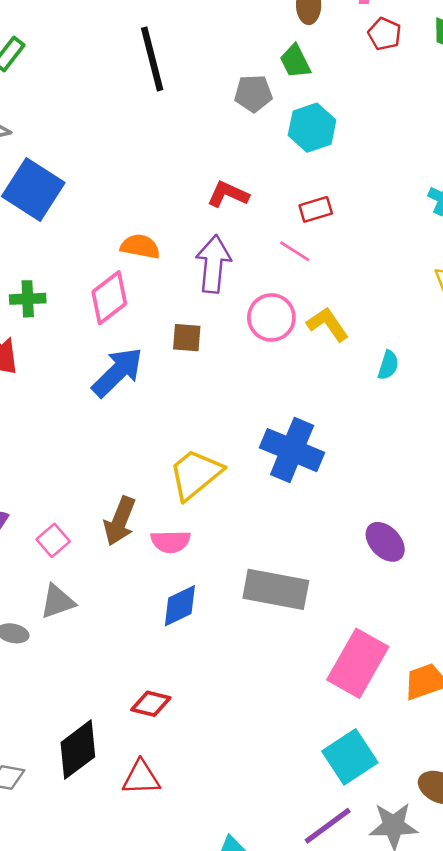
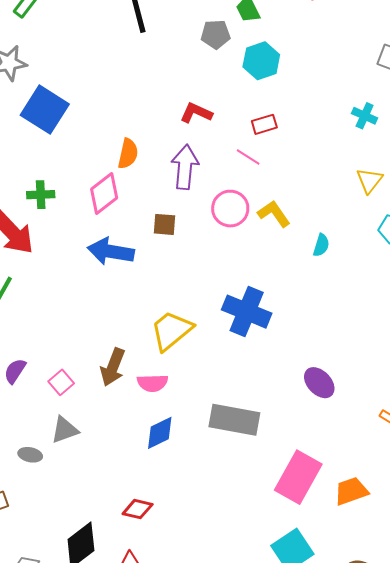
orange semicircle: (140, 246) -> (128, 154), turned 92
blue arrow: (117, 372) -> (111, 251), turned -126

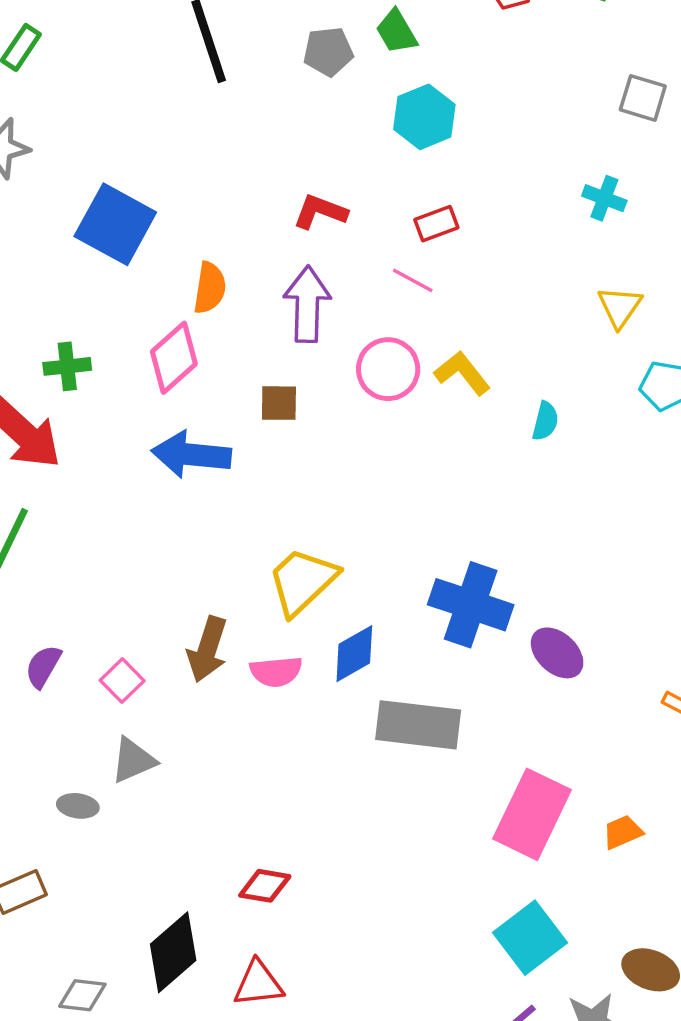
gray pentagon: (216, 34) -> (328, 51), moved
blue square: (45, 110) -> (115, 224), moved
blue cross: (247, 312) -> (471, 605), moved
blue diamond: (160, 433) -> (354, 654), moved
orange trapezoid: (351, 491) -> (623, 832), size x0.7

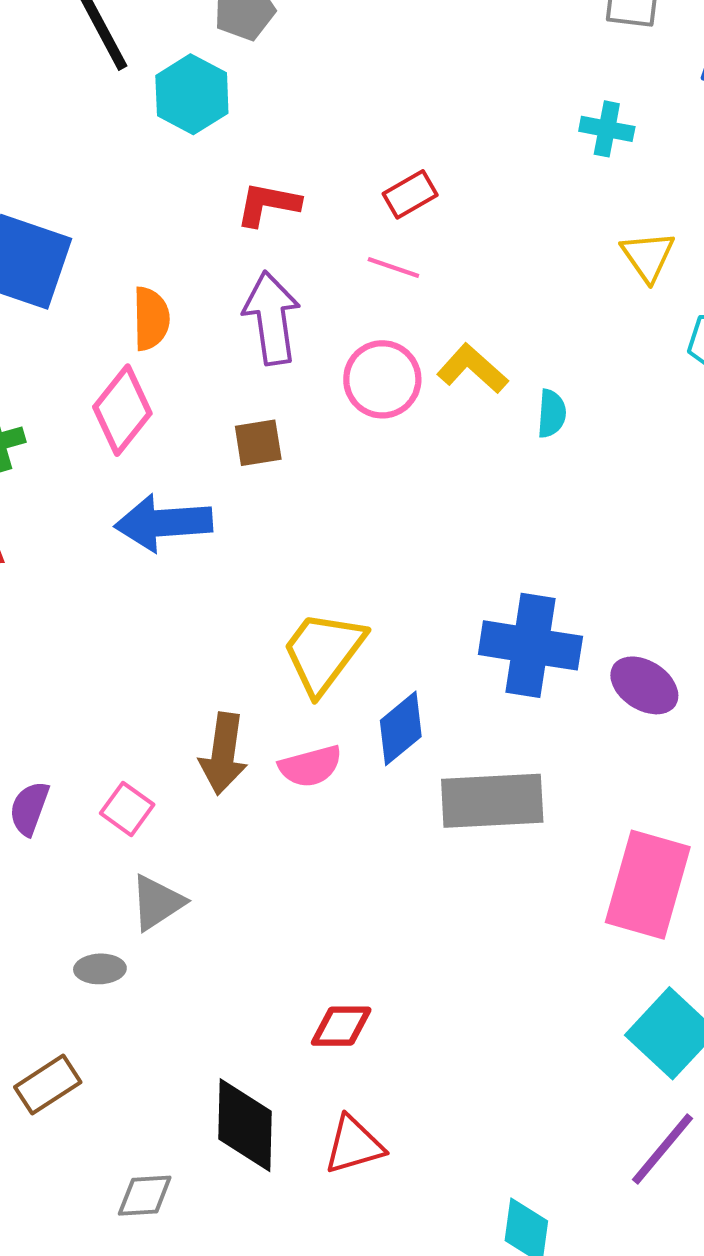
cyan hexagon: (424, 117) -> (192, 94), moved
cyan semicircle: (545, 421) -> (552, 414), moved
black diamond: (173, 952) -> (245, 1125), turned -38

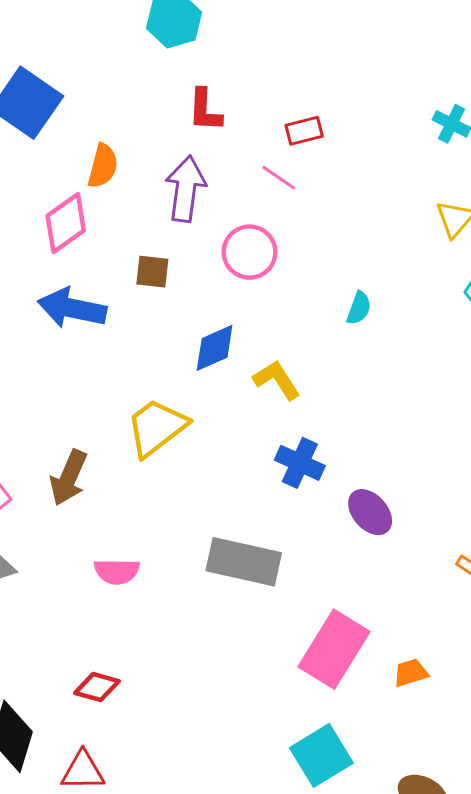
red L-shape: (268, 204) -> (205, 110), turned -114
yellow L-shape: (472, 369) -> (277, 380), moved
blue cross: (530, 645) -> (300, 463), size x0.7
blue diamond: (401, 728) -> (215, 348), moved
pink semicircle: (310, 766) -> (117, 571), moved

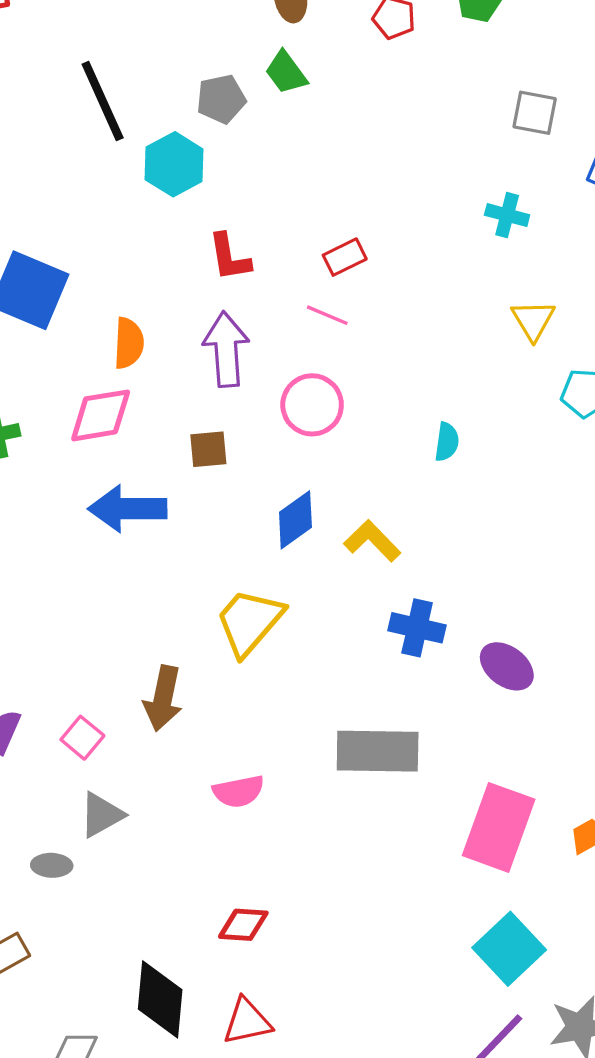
pink diamond: (66, 223) -> (101, 415), turned 38

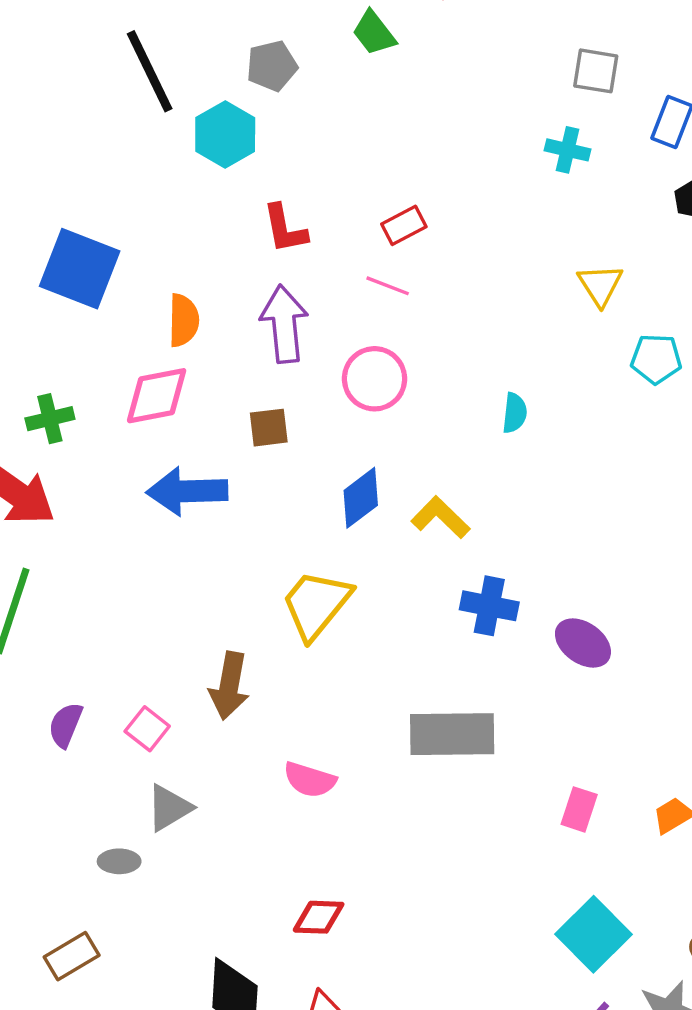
green trapezoid: (286, 72) -> (374, 33), moved
cyan cross: (507, 215) -> (567, 150), moved
pink semicircle: (238, 791) -> (310, 780), turned 30
pink rectangle: (499, 827) -> (579, 809), size x0.5

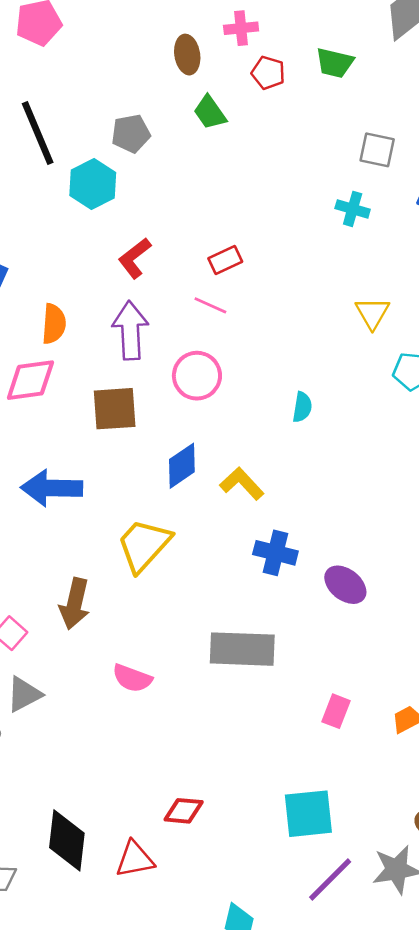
red L-shape: (285, 229) -> (135, 258), turned 60
brown square: (269, 428) -> (115, 409), size x1.5
blue arrow: (187, 491) -> (52, 488), moved
red diamond: (319, 917) -> (184, 811), moved
cyan square: (594, 934) -> (308, 814), moved, turned 36

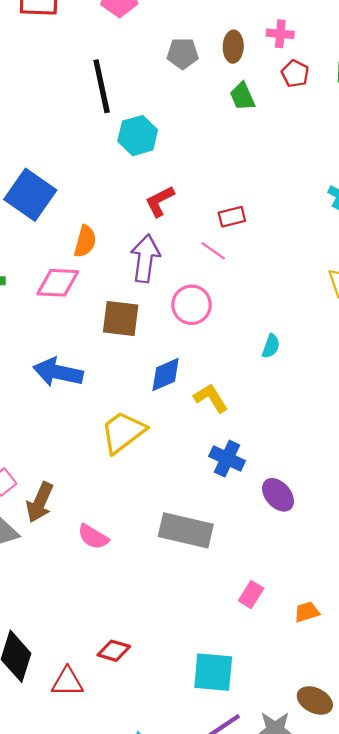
gray pentagon: (131, 134) -> (183, 53), moved
brown arrow: (75, 604) -> (40, 502), moved

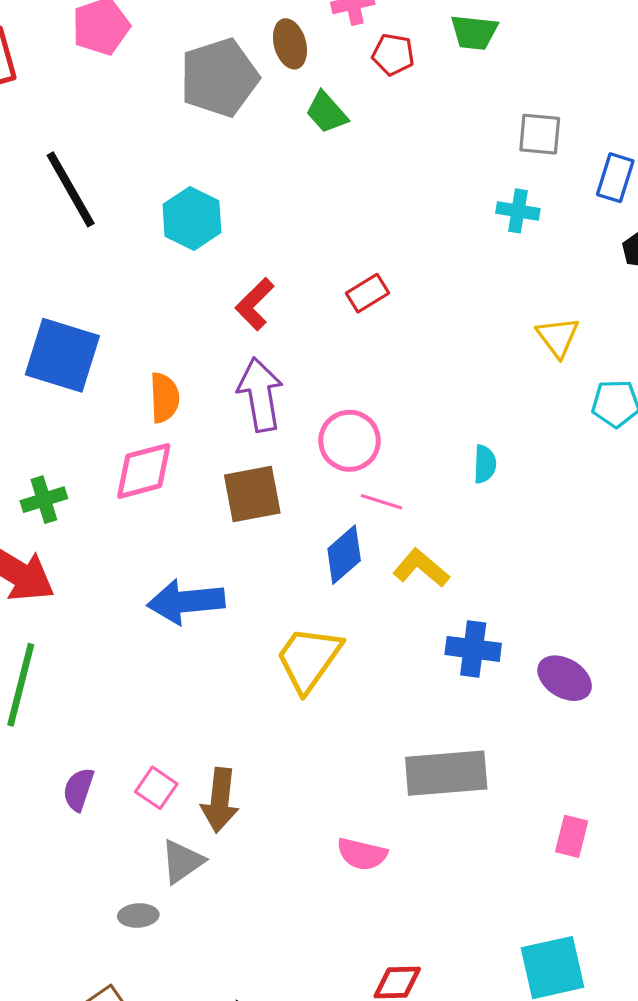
gray pentagon: (183, 53) -> (219, 78), size x1.6
black line: (102, 86) -> (71, 189), moved
pink line: (213, 251) -> (382, 502), moved
pink semicircle: (93, 537) -> (362, 854), moved

